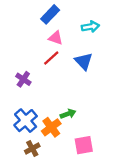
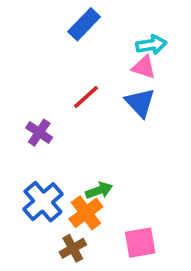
pink triangle: (56, 38) -> (144, 67), moved
green arrow: (68, 114) -> (99, 190), moved
brown cross: (32, 149) -> (73, 248), moved

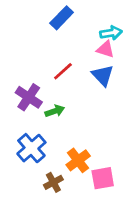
purple cross: (39, 133) -> (29, 97), size x1.4
green arrow: (99, 190) -> (55, 111), moved
orange cross: (86, 213) -> (78, 160), moved

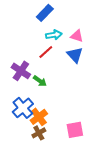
cyan arrow: (111, 33) -> (54, 35), moved
green arrow: (55, 111) -> (40, 81), turned 56
orange cross: (78, 160) -> (39, 117), moved

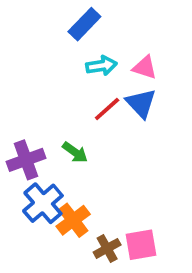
red line: (46, 52) -> (107, 109), moved
purple cross: (21, 71) -> (26, 160), moved, turned 36
brown cross: (39, 133) -> (107, 248), moved

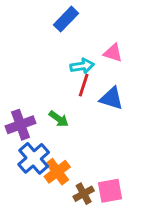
cyan arrow: (101, 66) -> (82, 66), moved
blue triangle: (141, 103) -> (111, 98), moved, turned -30
red line: (107, 109) -> (84, 85), turned -30

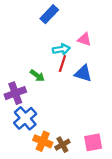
green arrow: (59, 119) -> (37, 76), moved
orange cross: (57, 172) -> (43, 141), moved, turned -30
pink square: (110, 191) -> (93, 142), moved

